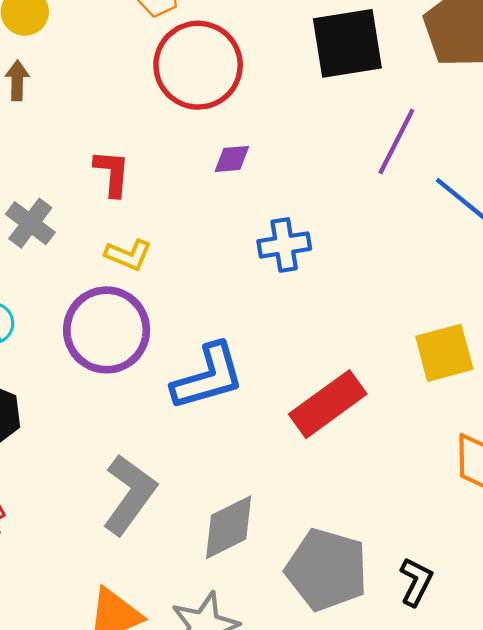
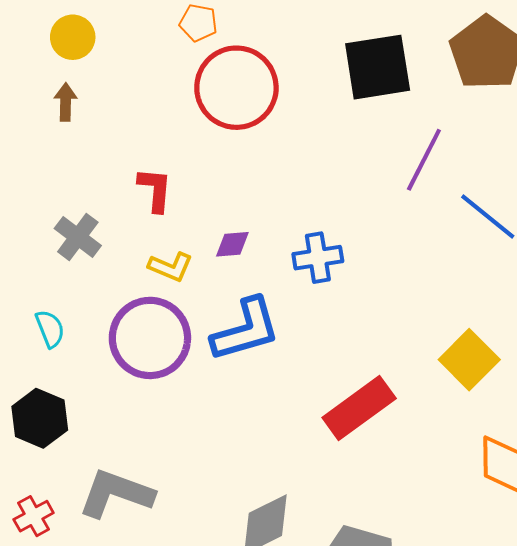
purple diamond: (232, 159) -> (232, 244), moved
yellow square: (444, 353) -> (469, 360), turned -30
blue L-shape: (208, 377) -> (246, 330), moved
gray L-shape: (129, 495) -> (116, 493), moved, turned -106

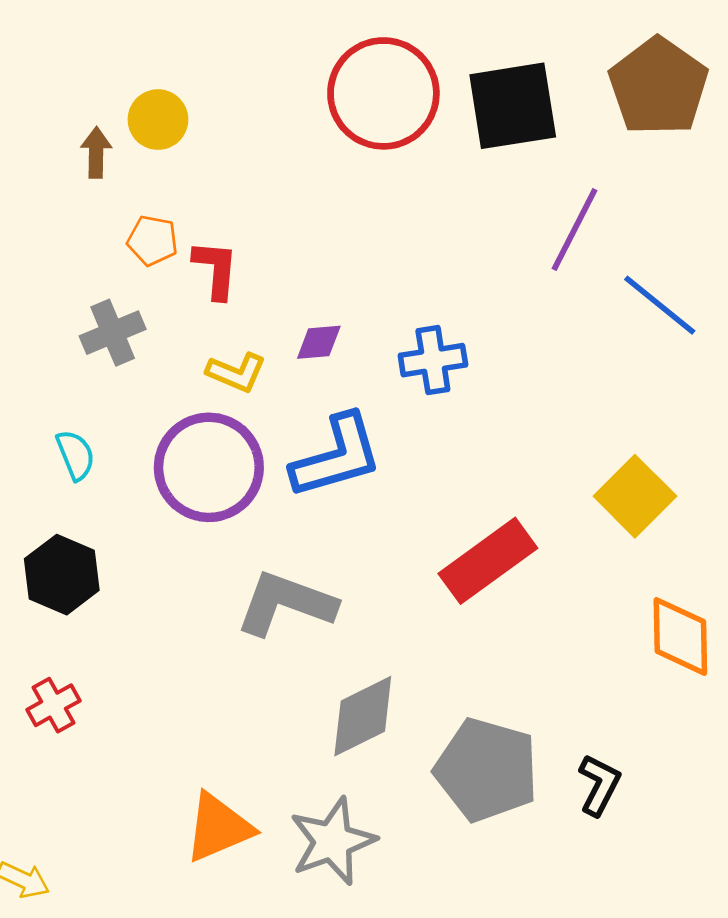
orange pentagon: (198, 23) -> (152, 241), moved
yellow circle: (73, 37) -> (158, 120), moved
red circle: (236, 88) -> (383, 93), moved
gray cross: (78, 237) -> (113, 333), turned 30
gray L-shape: (116, 493) -> (286, 603), moved

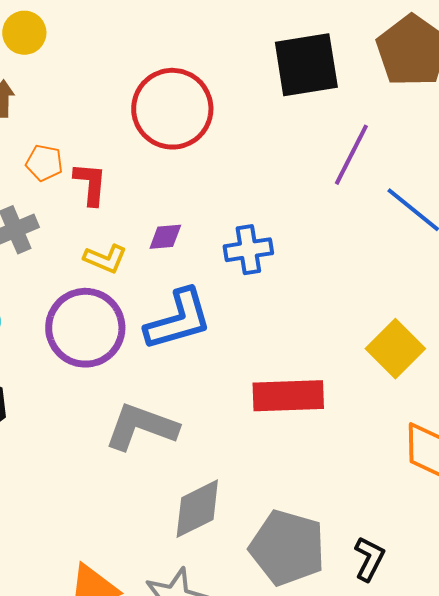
red circle: (383, 93) -> (172, 109), moved
yellow circle: (158, 120) -> (24, 33), moved
red rectangle: (488, 561) -> (288, 396), turned 34

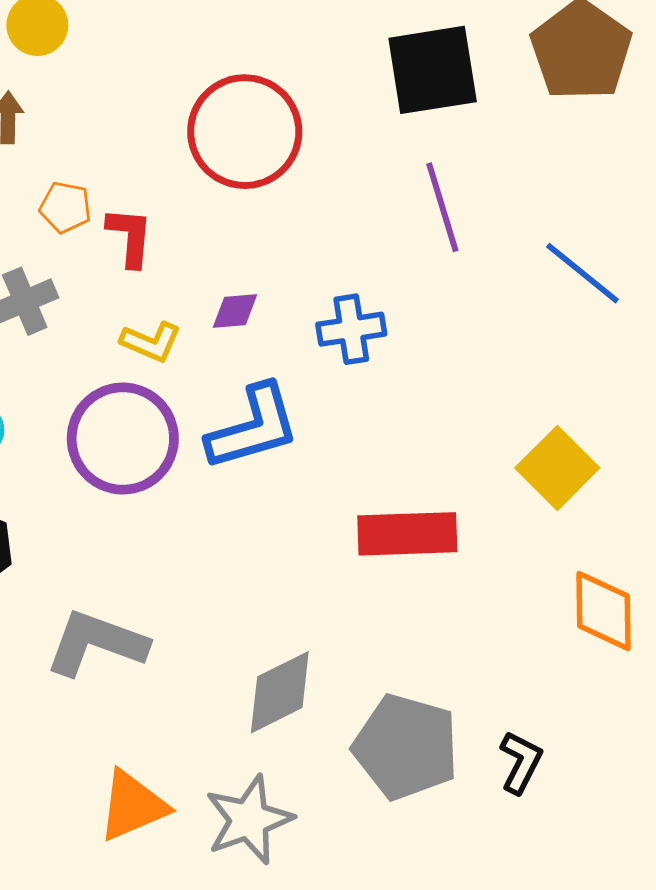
purple line: (351, 155) -> (442, 207), moved, turned -44
gray L-shape: (141, 427) -> (96, 643), moved

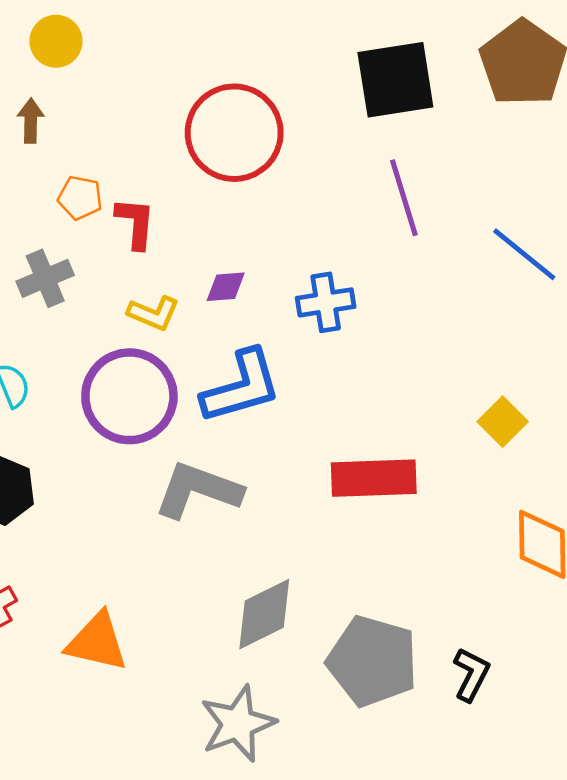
yellow square: (557, 468) -> (503, 422), size x0.7
gray L-shape: (96, 643) -> (198, 490), moved
orange triangle: (133, 806) -> (97, 642), moved, turned 36

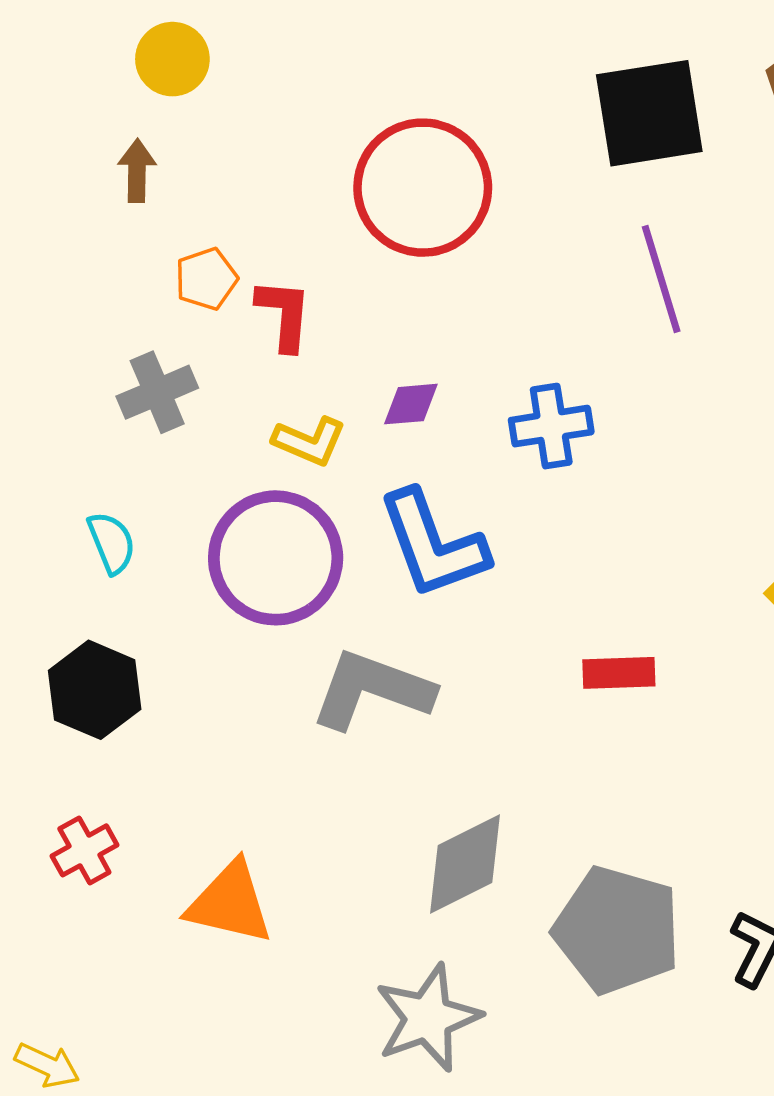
orange pentagon: (80, 198) -> (206, 279), turned -30
blue L-shape: (241, 387) -> (433, 544), turned 86
red rectangle: (374, 478) -> (619, 673), size x0.6

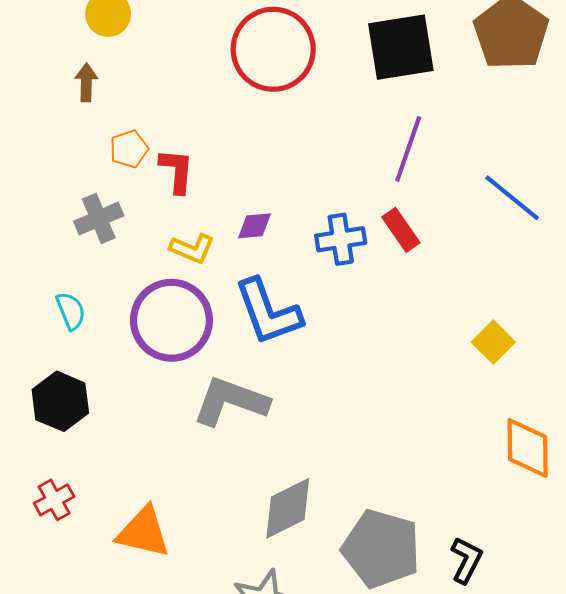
red circle: (423, 188) -> (273, 49), moved
purple line: (661, 279) -> (408, 149), turned 36
red rectangle: (619, 673) -> (401, 230), moved, turned 57

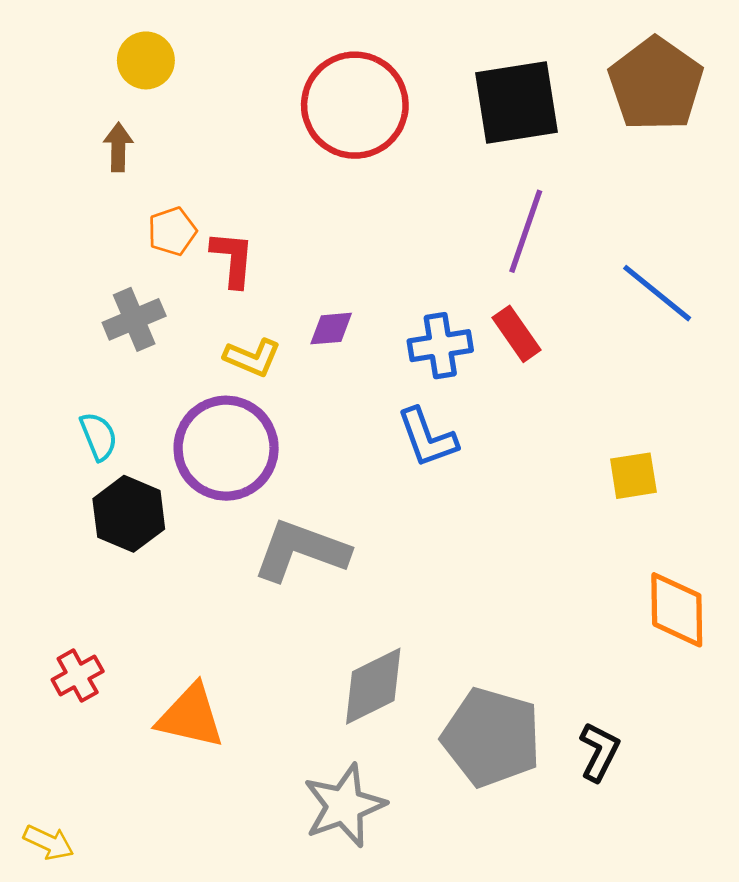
blue L-shape: (268, 312) -> (427, 438), moved, size x0.7
yellow square: (493, 342) -> (633, 476), turned 36
black hexagon: (60, 401) -> (129, 514), moved

